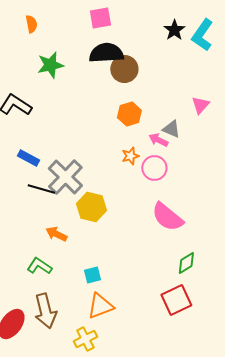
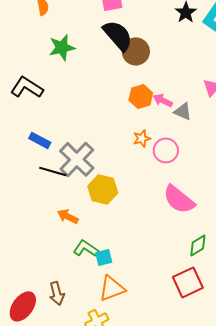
black semicircle: (106, 53) -> (118, 35), turned 52
pink arrow: (158, 140) -> (163, 100), moved
green L-shape: (39, 266) -> (86, 248), moved
brown arrow: (45, 311) -> (57, 293), size x0.7

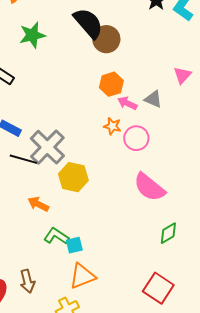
pink arrow: (163, 100) -> (127, 103), moved
orange star: (142, 138) -> (112, 126), turned 30
red square: (188, 282) -> (158, 288), moved, turned -32

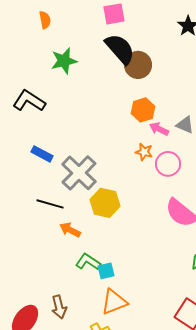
black line: (23, 159) -> (50, 204), moved

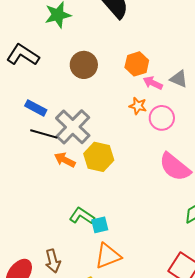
brown circle: (138, 65) -> (84, 65), moved
black line: (50, 204) -> (44, 134), moved
orange arrow: (70, 230) -> (65, 160), moved

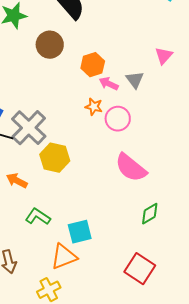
brown circle: (84, 65) -> (50, 45), moved
gray triangle: (179, 79) -> (135, 80), turned 30
orange arrow: (65, 160) -> (17, 181), moved
cyan square: (100, 225) -> (80, 232), moved, size x1.4

